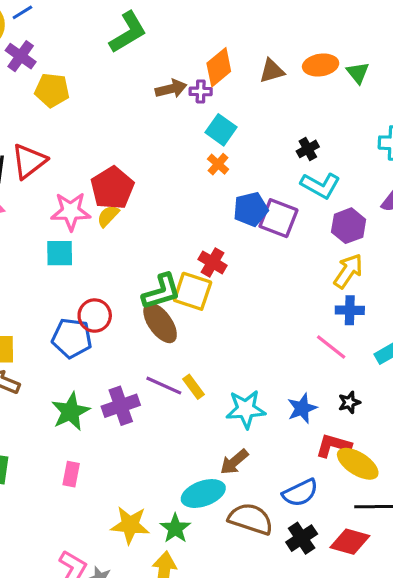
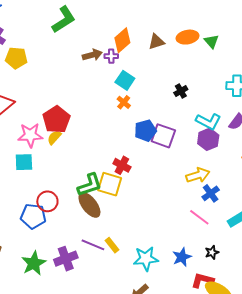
cyan L-shape: (320, 185) -> (208, 121), moved
yellow arrow: (348, 271) -> (198, 175), moved, turned 40
blue cross: (350, 310) -> (211, 193), turned -36

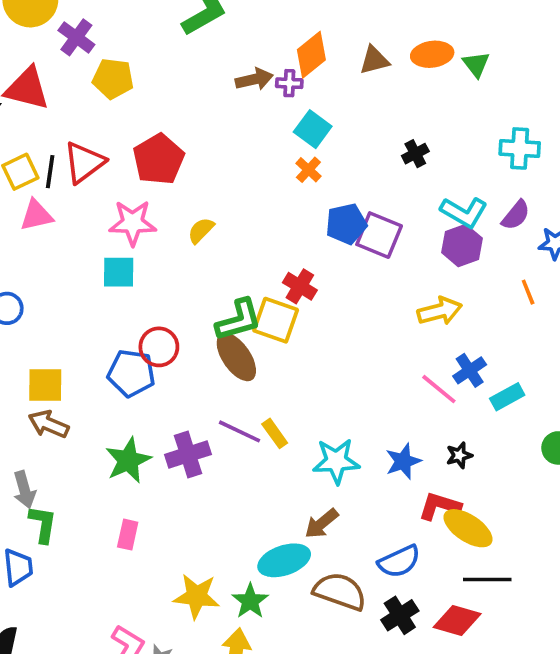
red pentagon: (56, 119) -> (159, 159), moved
yellow semicircle: (54, 137) -> (201, 230), moved
blue cross: (211, 193) -> (470, 370), moved

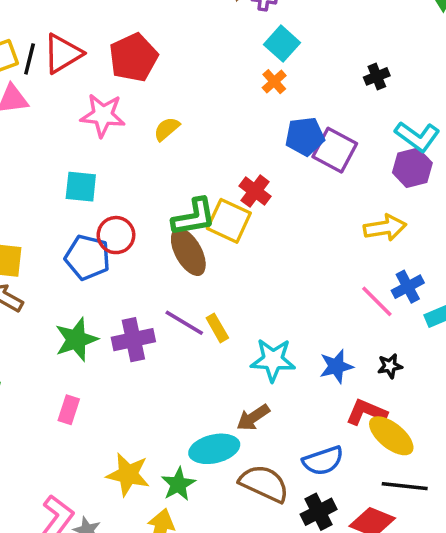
cyan square: (119, 272) -> (81, 187), moved

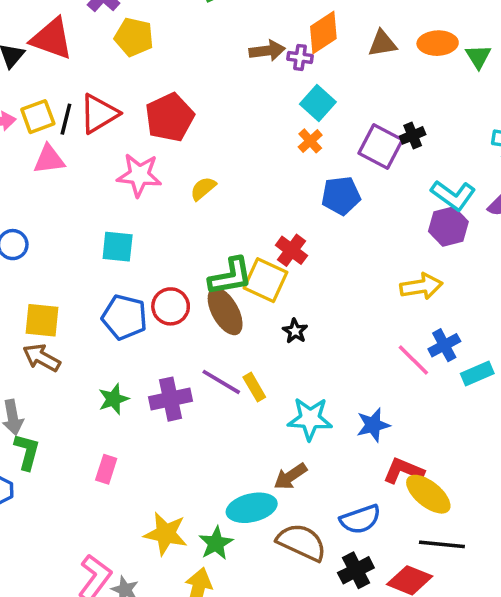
purple square: (335, 150) -> (381, 147), moved
red circle: (116, 235) -> (171, 306), moved
green star: (76, 339) -> (113, 399), size x0.7
black star: (390, 366) -> (295, 331), moved, turned -30

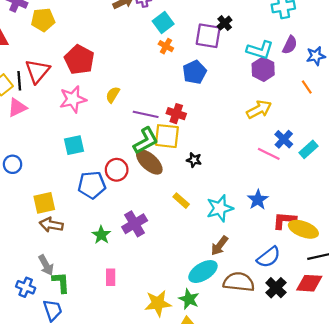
cyan square: (318, 103) -> (163, 22), turned 30
purple line: (221, 382) -> (146, 114), moved

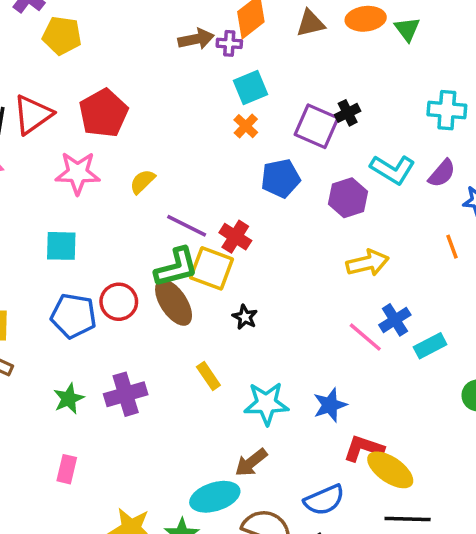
purple hexagon: (263, 69) -> (348, 198), moved

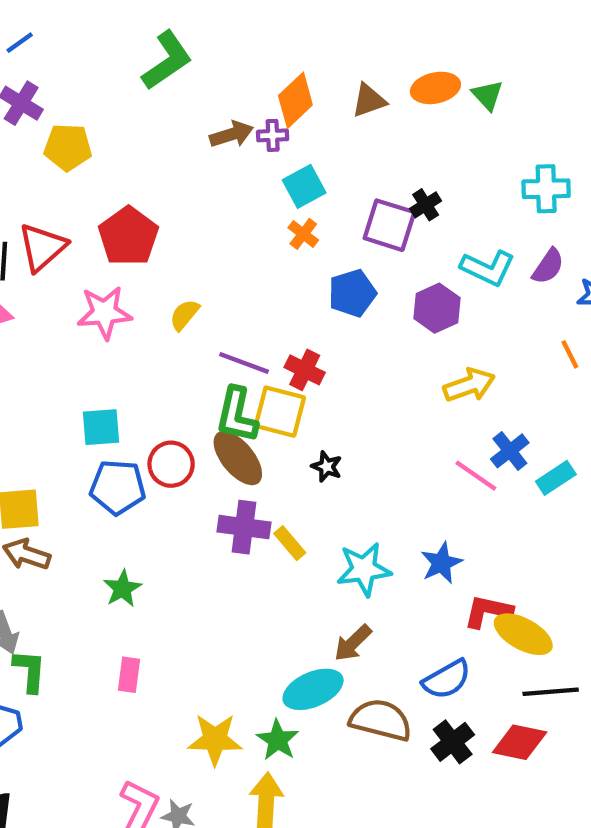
cyan square: (61, 246) -> (101, 427), moved
green L-shape: (176, 267) -> (237, 415), turned 123
purple cross: (126, 394) -> (244, 527), moved, turned 30

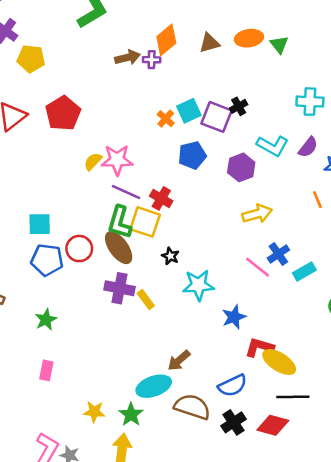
cyan square: (304, 186) -> (189, 111), moved
pink star: (104, 313) -> (117, 160), moved
cyan star: (364, 569) -> (198, 285), moved
yellow star: (215, 739) -> (94, 412), size x0.7

